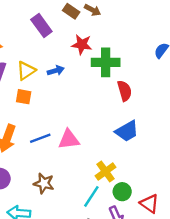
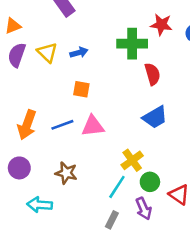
red star: (82, 44) -> (161, 25), moved
yellow triangle: (26, 71) -> (47, 53), turned -42
orange square: (24, 97) -> (81, 89), moved

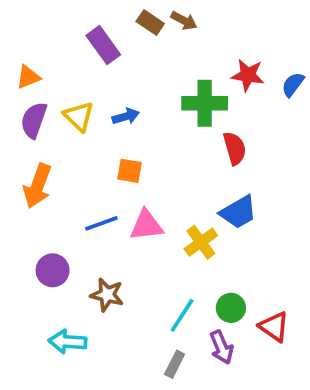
orange arrow: (27, 125) -> (38, 186), moved
yellow cross: (132, 160) -> (201, 242), moved
purple circle: (19, 168) -> (53, 270), moved

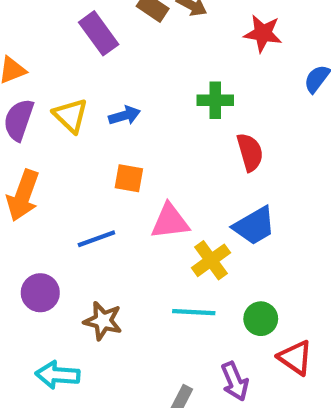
red star: (248, 75) -> (263, 33), moved
green cross: (205, 103) -> (215, 100), size x0.7
pink triangle: (146, 225) -> (170, 221), moved
green circle: (231, 308) -> (261, 319), moved
cyan line: (182, 315) -> (194, 312), moved, turned 60

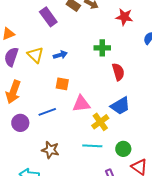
purple circle: (40, 293) -> (20, 123), moved

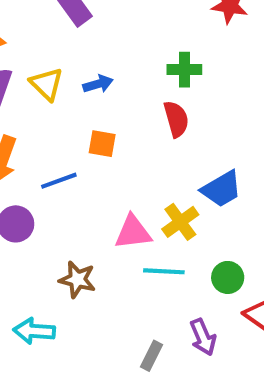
red semicircle: (118, 72) -> (176, 119), moved
pink triangle: (81, 104) -> (133, 232), moved
blue line: (47, 112) -> (59, 181), moved

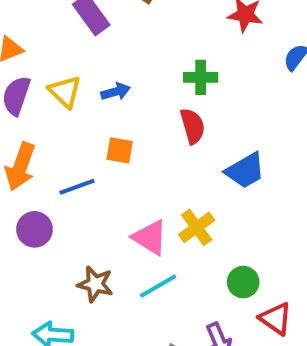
blue trapezoid: (221, 189) -> (245, 171), moved
pink triangle: (133, 232) -> (150, 237), turned 39
cyan line: (164, 271) -> (158, 286), moved, turned -33

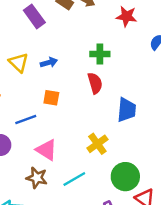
blue trapezoid: (245, 171) -> (127, 110), turned -55
pink triangle: (150, 237) -> (46, 150), moved
green circle: (243, 282) -> (125, 177), size x1.5

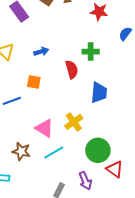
green cross: (100, 54) -> (91, 52), moved
blue arrow: (49, 63) -> (41, 52), moved
pink triangle: (46, 150) -> (44, 128), moved

